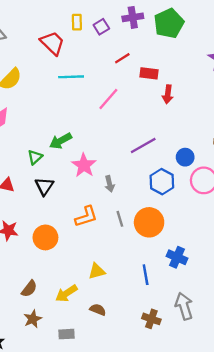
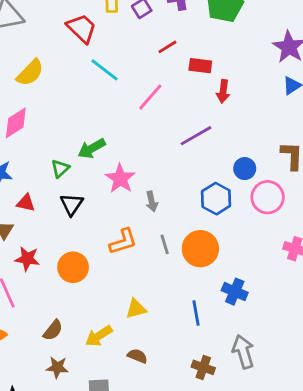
cyan line: (71, 77) -> (105, 70), turned 40
purple line: (143, 146) -> (196, 136), moved
brown star: (33, 319) -> (57, 367), turned 30

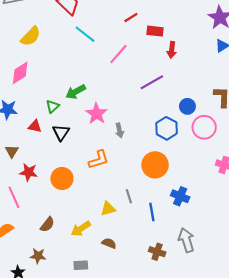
red triangle: (26, 203) -> (35, 126), moved
gray line: (165, 244) -> (129, 196), moved
brown star: (57, 367) -> (38, 256), moved

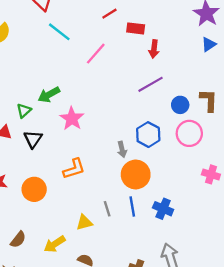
purple line: (152, 82) -> (150, 84), moved
blue circle: (187, 106) -> (180, 105), moved
gray arrow: (119, 130) -> (122, 149), moved
blue line: (152, 212) -> (132, 206), moved

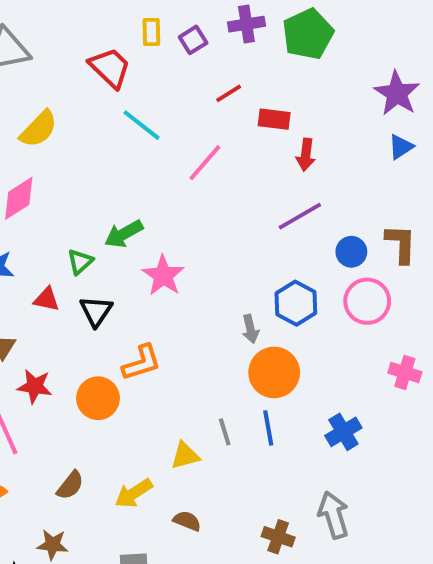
orange L-shape: (74, 169) -> (142, 363), moved
blue cross: (163, 209) -> (343, 432), moved, turned 36

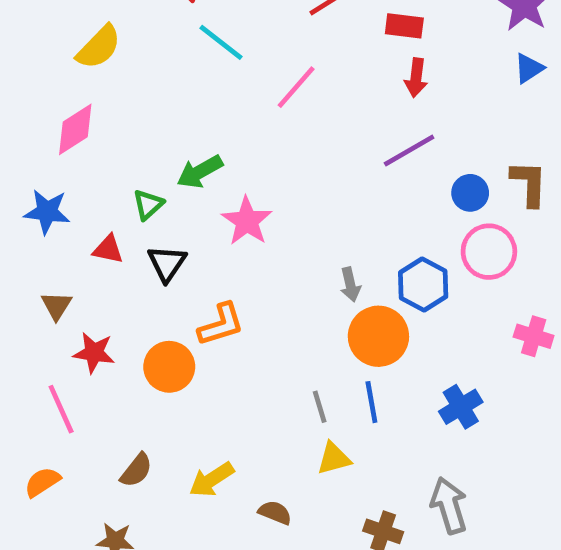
red rectangle: (274, 119) -> (404, 26), moved
blue hexagon: (296, 303) -> (423, 285), moved
yellow triangle: (185, 456) -> (334, 458), moved

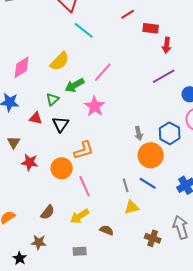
red rectangle: (404, 26) -> (151, 28), moved
yellow semicircle: (99, 47) -> (60, 61), moved
pink line: (296, 87) -> (103, 72), moved
blue line: (371, 402) -> (148, 183), turned -48
pink line: (61, 409) -> (85, 186), moved

